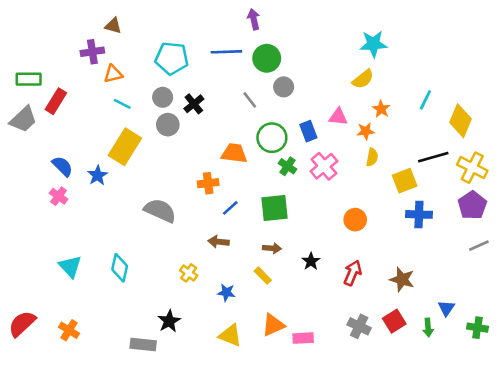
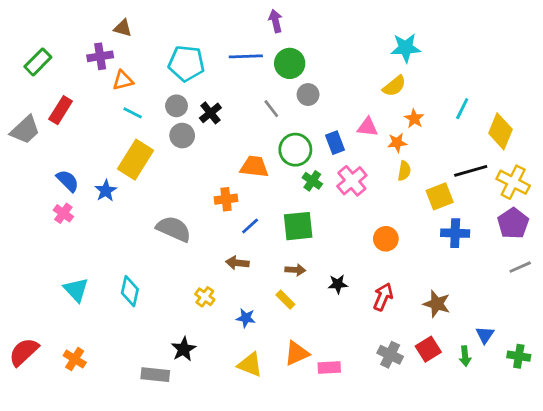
green rectangle: (29, 79) -> (38, 62), moved, turned -45
black star: (311, 261) -> (338, 284), turned 30

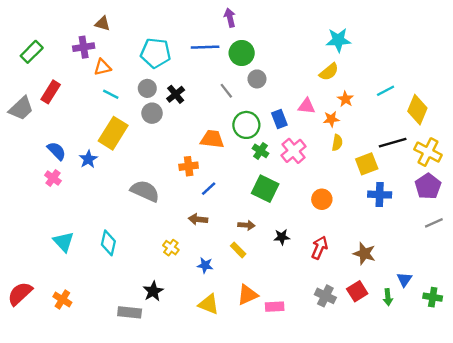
cyan line: (462, 109) -> (386, 91), turned 36
green square: (298, 226) -> (265, 189), moved, turned 32

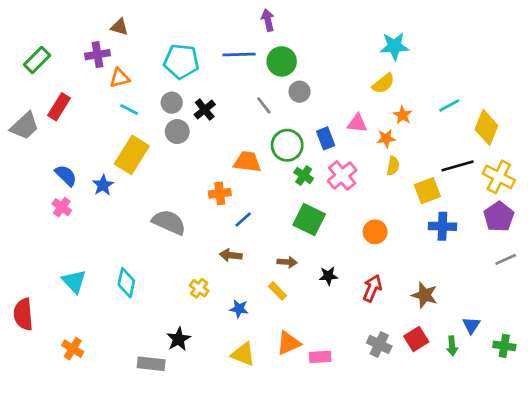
red semicircle: (20, 294) -> (23, 314), moved, turned -52

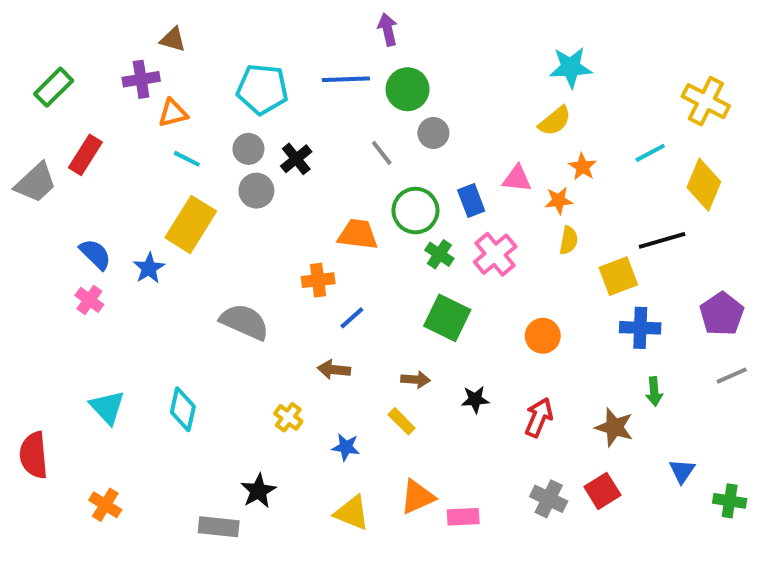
yellow cross: (499, 177) -> (706, 101), moved
green arrow: (452, 346) -> (654, 391), moved

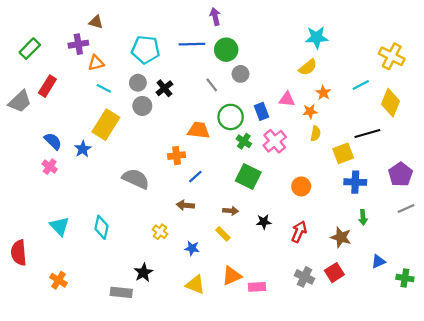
blue triangle: (682, 471) -> (378, 261), turned 32

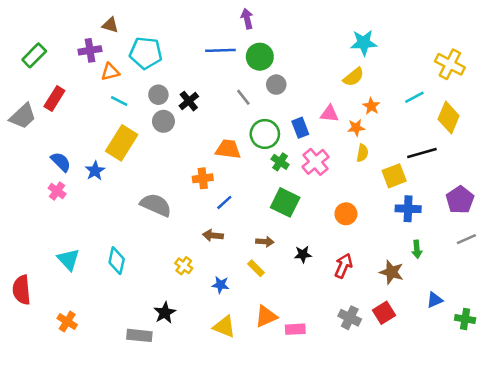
cyan pentagon: (146, 50) -> (146, 53), moved

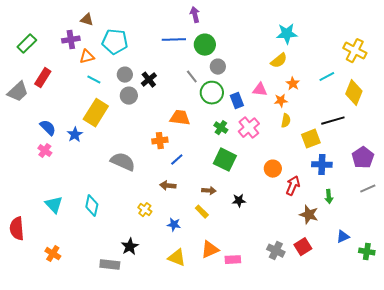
green circle: (265, 134) -> (212, 93), moved
red arrow: (343, 266) -> (293, 186), moved

